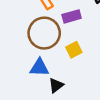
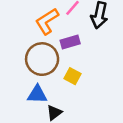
yellow square: (74, 50) -> (73, 76), turned -35

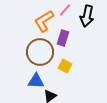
purple rectangle: (70, 42) -> (63, 38), turned -56

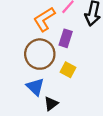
blue triangle: (36, 81) -> (35, 87), turned 42

